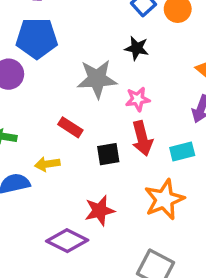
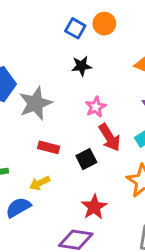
gray star: (97, 79) -> (35, 103), moved

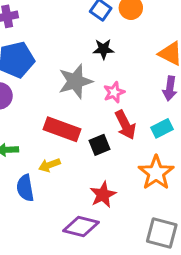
gray star: (35, 103) -> (75, 81), moved
red rectangle: (49, 147) -> (62, 129), size x1.6
blue semicircle: (18, 207) -> (25, 188), turned -75

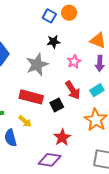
pink star: (114, 92) -> (74, 62), moved
yellow arrow: (49, 165) -> (25, 121), turned -112

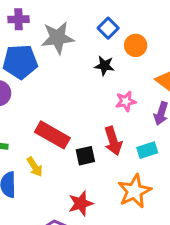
orange circle: (69, 13) -> (136, 45), moved
gray star: (37, 65) -> (58, 38), moved

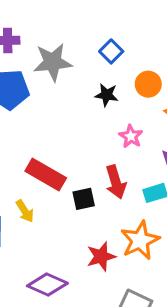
orange circle: (136, 45) -> (148, 84), moved
pink star: (126, 101) -> (131, 136), turned -30
red star: (81, 203) -> (101, 256), moved

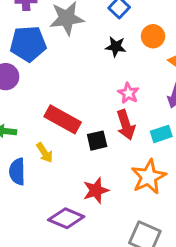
pink star: (131, 136) -> (128, 93), moved
red star: (101, 256) -> (96, 190), moved

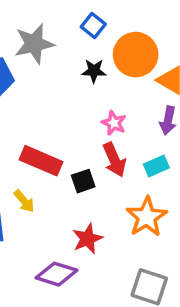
orange circle: (153, 36) -> (136, 55), size x1.6

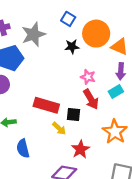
cyan rectangle: (156, 166) -> (116, 91), moved
black square: (83, 181) -> (74, 115), turned 32
yellow arrow: (24, 201) -> (59, 128), moved

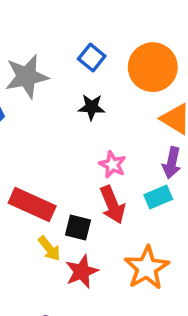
orange circle: (96, 34) -> (153, 67), moved
red star: (80, 149) -> (82, 272), moved

